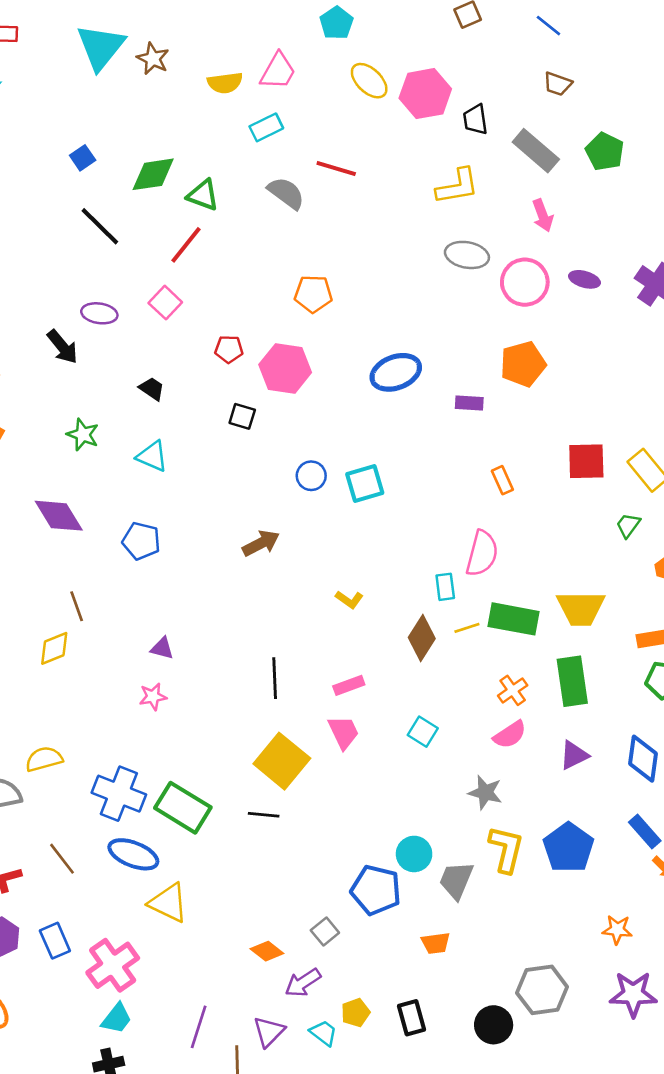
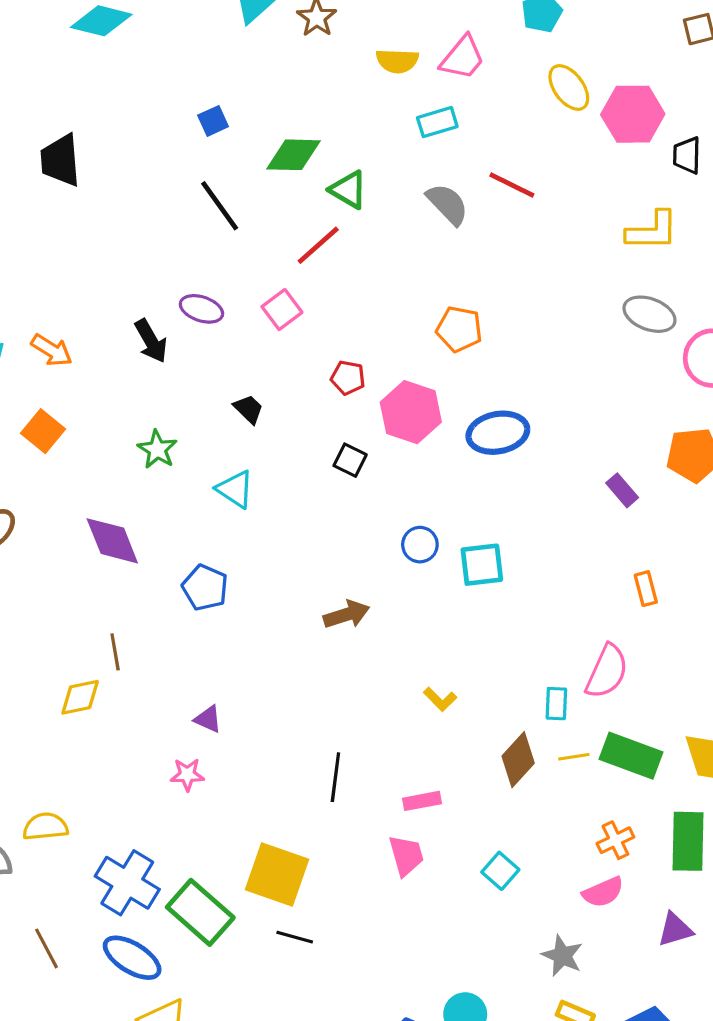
blue ellipse: (396, 372) -> (498, 433), moved
purple rectangle: (469, 403) -> (622, 490), turned 36
yellow square: (282, 761) -> (277, 875), moved, turned -30

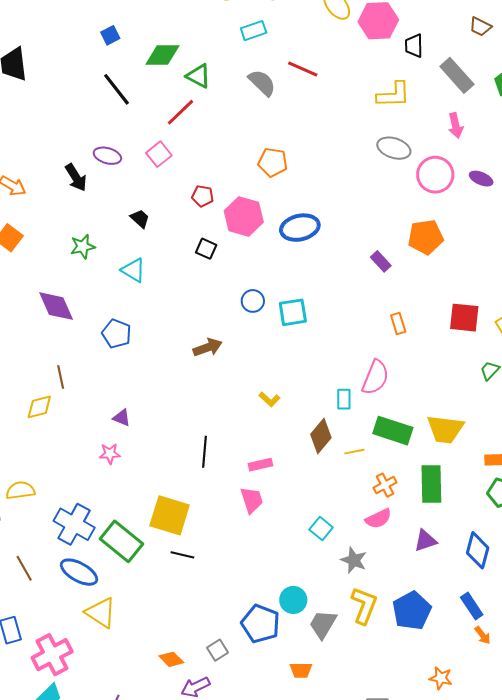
green star: (157, 449) -> (83, 247), turned 30
yellow line: (574, 757) -> (354, 452), moved
cyan square: (500, 871) -> (321, 529), moved

